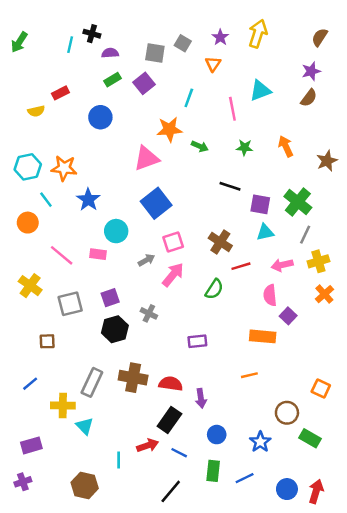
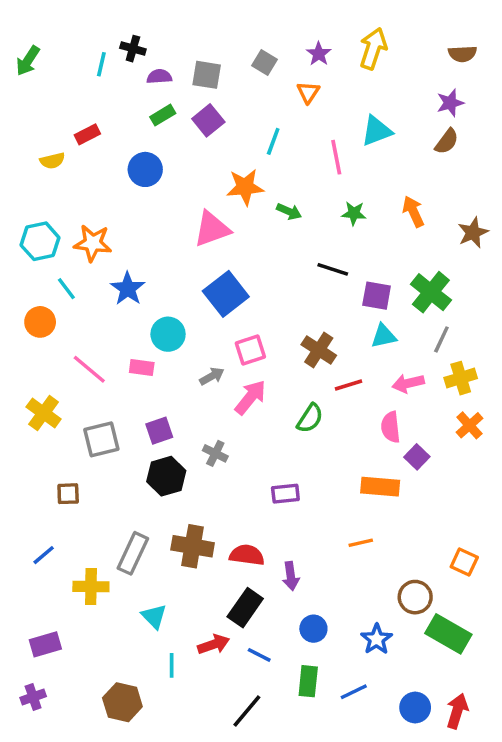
brown semicircle: (320, 37) -> (462, 54), turned -126
gray square: (155, 53) -> (207, 75), moved
cyan triangle: (85, 426) -> (154, 616), moved
green rectangle: (310, 438) -> (448, 634), size x1.4

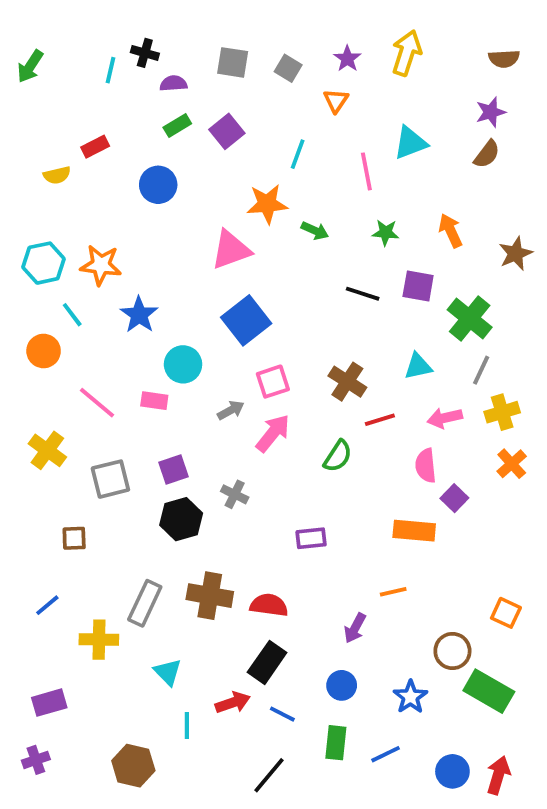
gray square: (207, 75) -> (233, 62), moved
purple square: (377, 296) -> (418, 286), moved
purple arrow: (291, 576) -> (355, 628), moved, turned 36

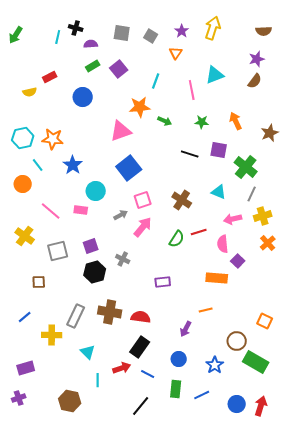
cyan triangle: (418, 366) -> (219, 192), turned 35
red line: (380, 420) -> (199, 232), moved

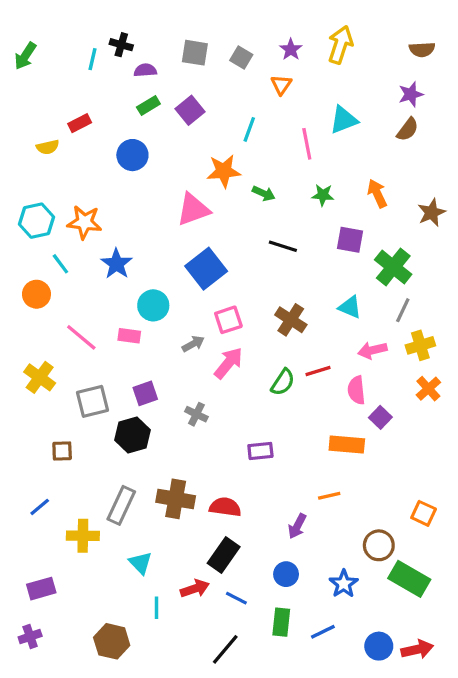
black line: (190, 154) -> (283, 246), moved
black hexagon: (95, 272) -> (132, 435), moved
red arrow: (261, 406) -> (417, 649), turned 60

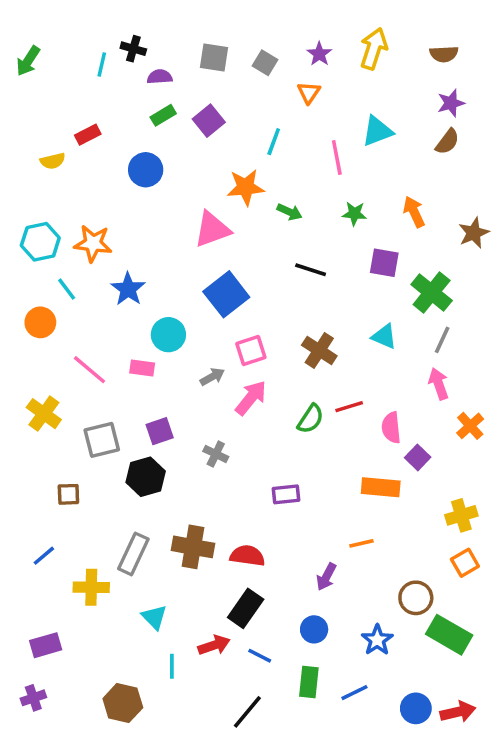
brown semicircle: (422, 49) -> (444, 54), moved
yellow cross: (420, 345) -> (461, 515), moved
pink arrow: (372, 350) -> (439, 384), moved, turned 84
orange square: (424, 513) -> (465, 563), turned 35

